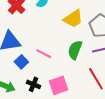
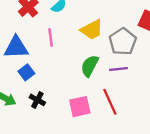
pink line: (44, 54) -> (51, 37), moved, turned 49
pink square: (59, 85) -> (80, 107), moved

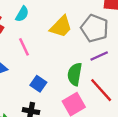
green semicircle: (90, 66) -> (75, 74), moved
blue square: (26, 72) -> (38, 84), moved

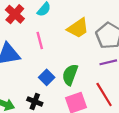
green semicircle: (75, 74) -> (70, 75), moved

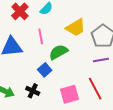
green semicircle: (70, 75) -> (58, 52), moved, turned 36

